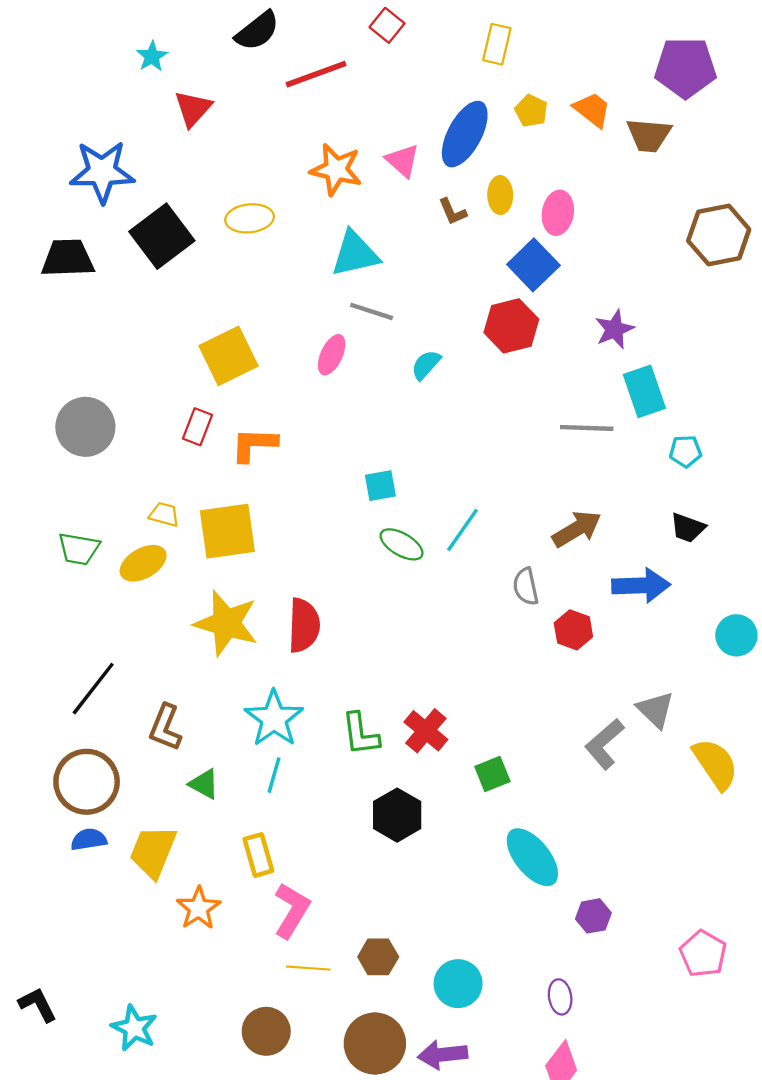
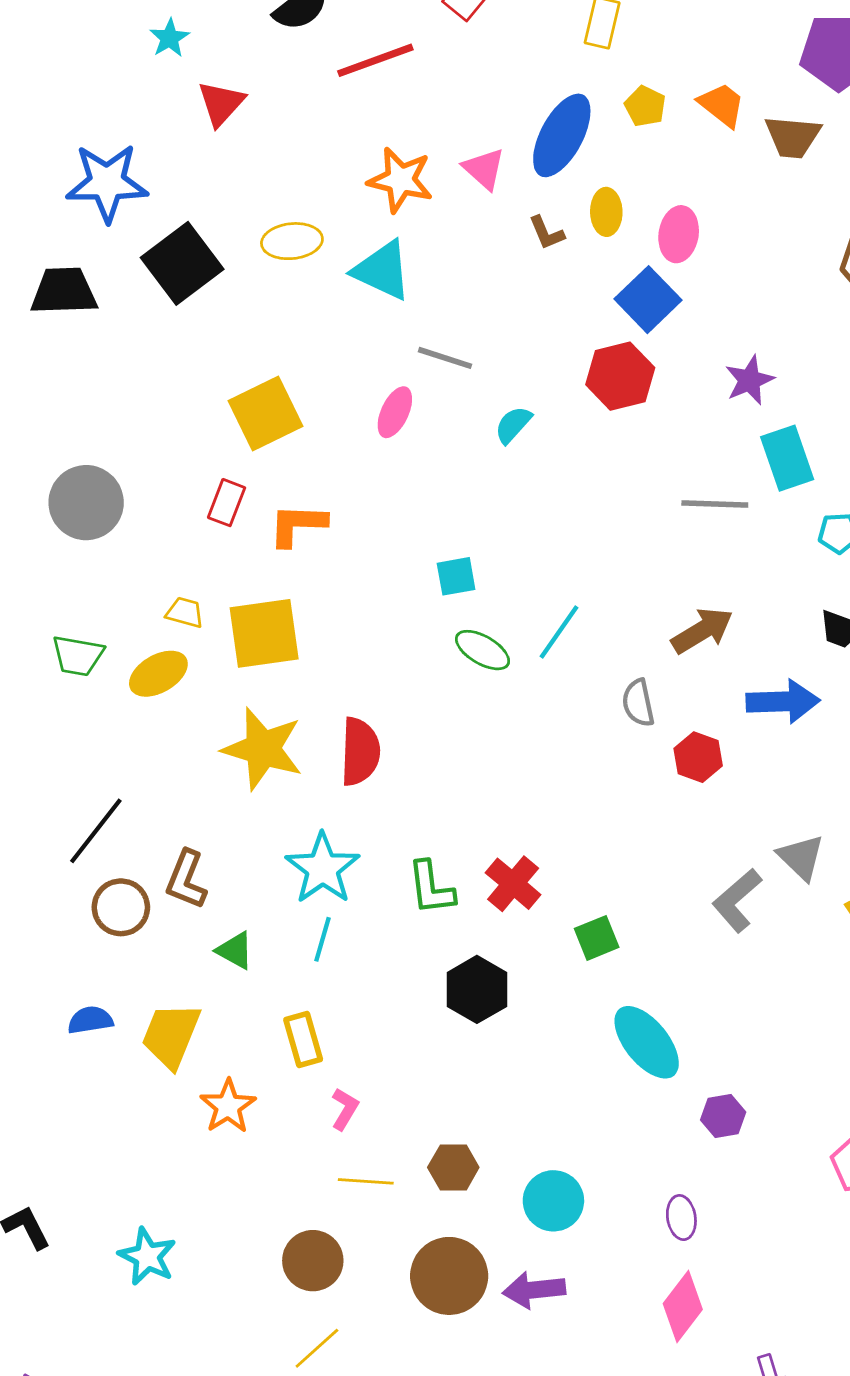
cyan triangle: (355, 254) -> (382, 270), moved, turned 38
brown circle: (87, 782) -> (121, 907), moved, size x0.7
pink L-shape: (292, 910) -> (345, 1109), size x0.6

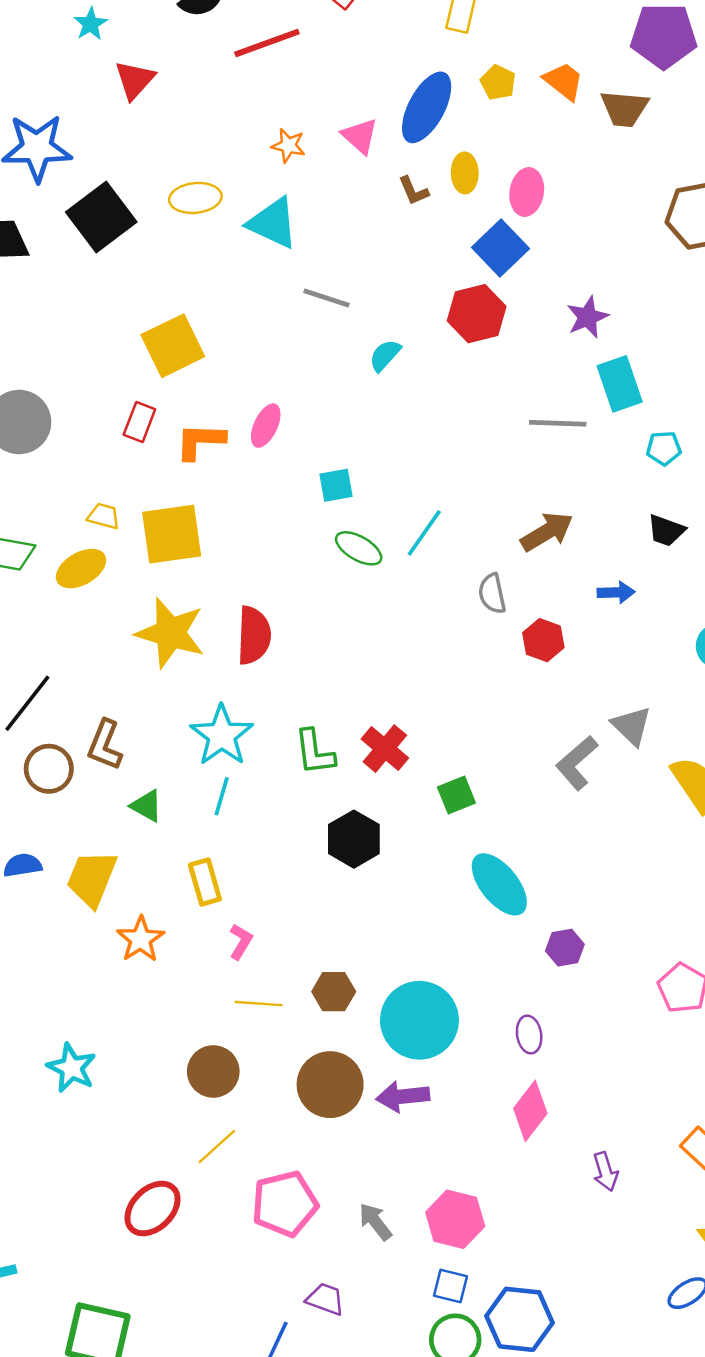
orange star: (400, 180) -> (288, 146), size x0.6
pink ellipse: (395, 412) -> (266, 426), moved
blue arrow: (783, 702) -> (616, 592), size x0.6
cyan circle: (553, 1201) -> (419, 1020), size x1.5

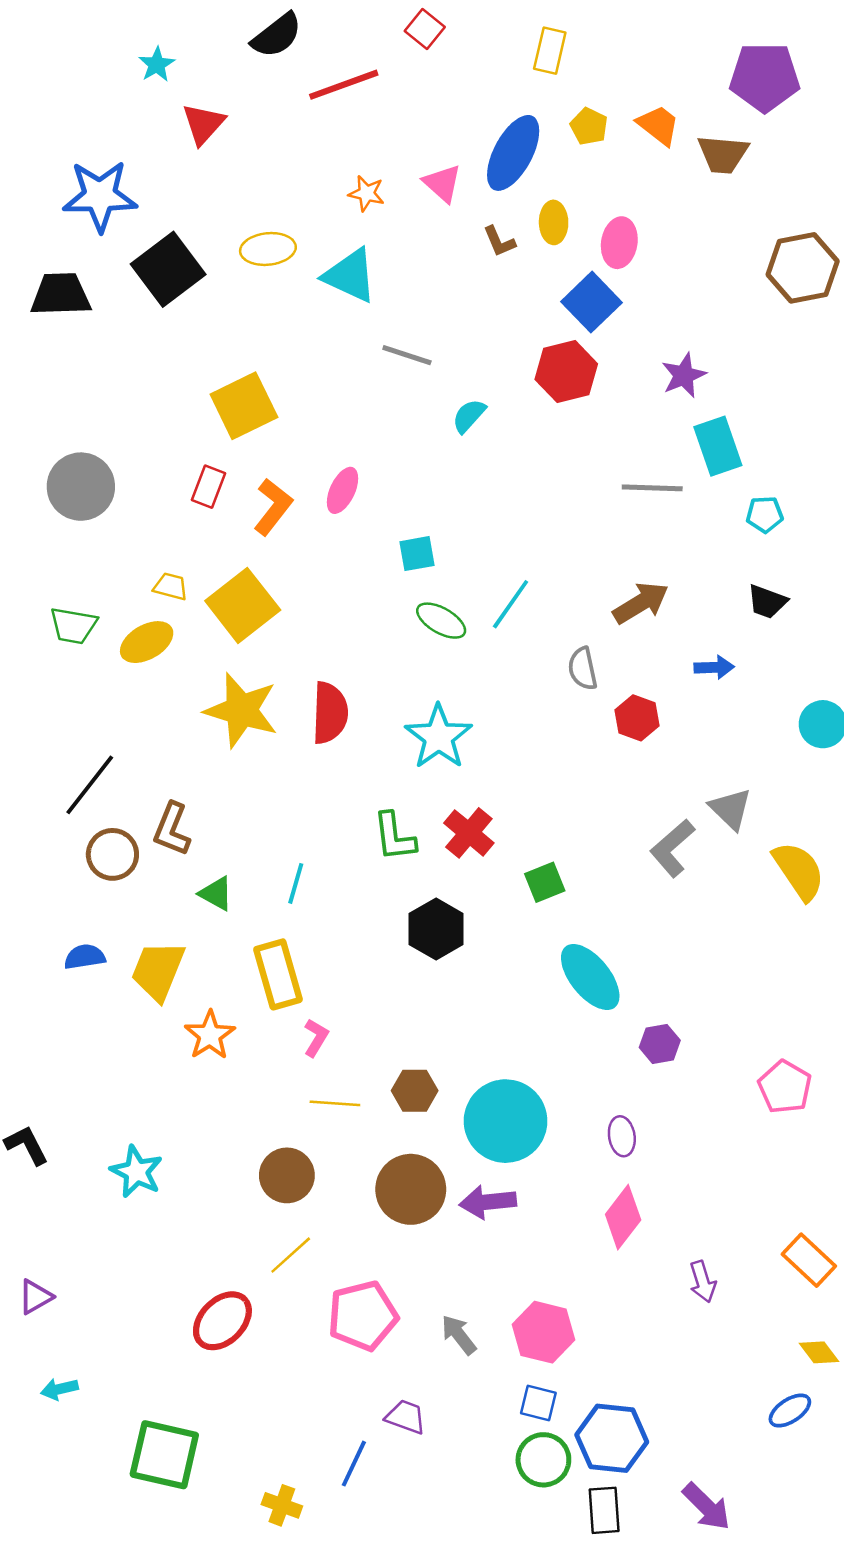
orange L-shape: (200, 441) -> (273, 507), turned 126
yellow square: (172, 534) -> (243, 605), turned -30
cyan star: (222, 735) -> (439, 737), moved
yellow rectangle: (205, 882) -> (278, 974), size x1.4

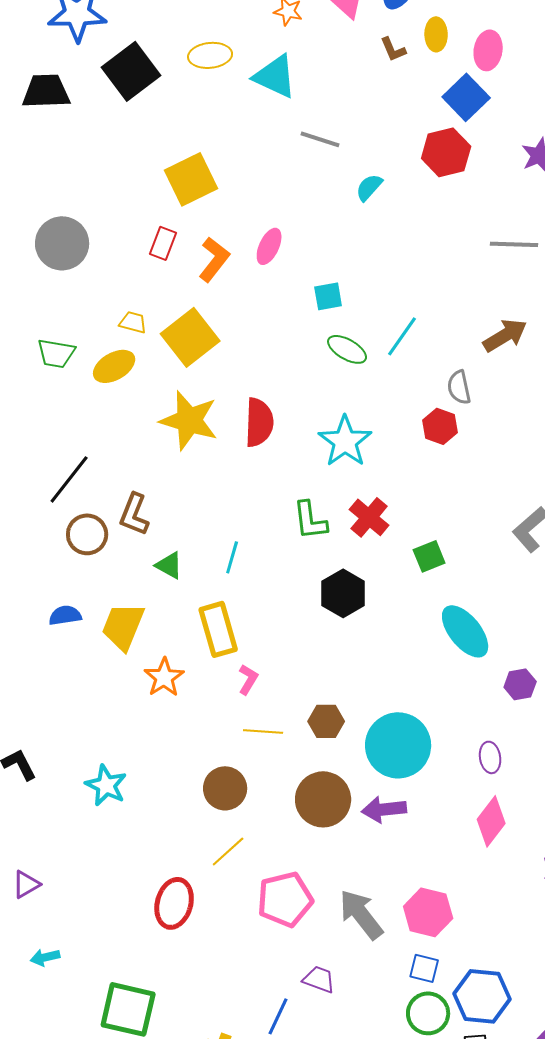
red hexagon: (637, 718) -> (440, 426), moved
red ellipse: (222, 1321) -> (174, 903), turned -30
gray arrow: (459, 1335) -> (361, 914), size x1.6

